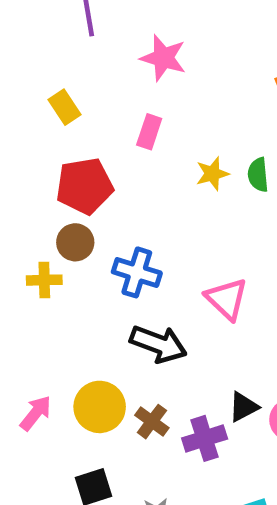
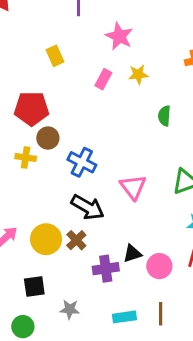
yellow star: (212, 174) -> (138, 74), moved
red pentagon: (85, 186) -> (32, 109), moved
brown cross: (152, 422) -> (76, 240), moved

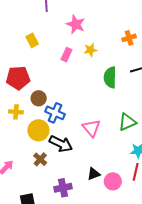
green semicircle: (164, 116) -> (110, 77), size x1.5
brown circle: (48, 138) -> (39, 98), moved
yellow circle: (46, 239) -> (38, 130), moved
brown cross: (76, 240) -> (40, 159), moved
purple cross: (106, 269) -> (63, 188), moved

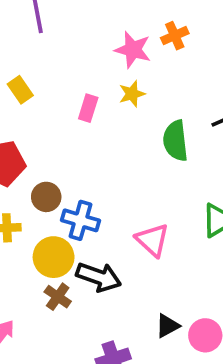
pink star: (76, 24) -> (133, 50), moved
orange cross: (129, 38) -> (175, 36), moved
brown cross: (40, 159) -> (58, 297), moved

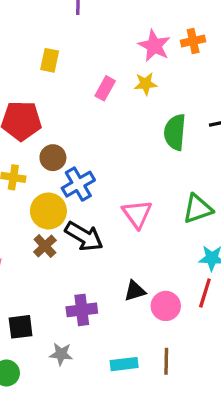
yellow rectangle: (20, 90) -> (50, 60), turned 35
blue cross: (80, 220) -> (78, 184), turned 32

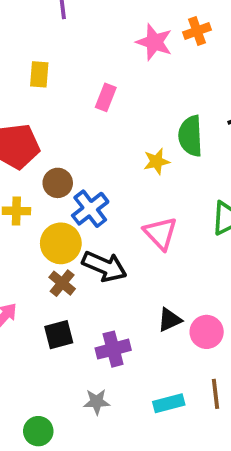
yellow star: (146, 84) -> (157, 161), moved
black square: (21, 327) -> (59, 335), moved

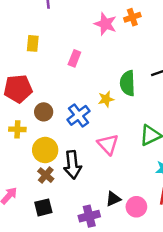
blue cross: (90, 209) -> (79, 115), moved
black arrow: (104, 266) -> (72, 165), turned 60
purple cross: (113, 349) -> (89, 216), moved

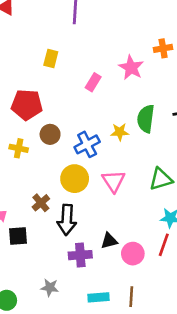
pink star: (105, 24) -> (131, 68), moved
yellow circle: (45, 150) -> (75, 179), moved
black arrow: (72, 165) -> (67, 220), moved
black square: (43, 207) -> (18, 236), moved

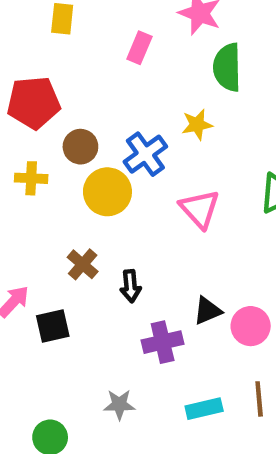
green semicircle: (146, 119) -> (227, 67), moved
yellow circle: (75, 179) -> (107, 192), moved
black arrow: (67, 220) -> (131, 286), size x0.6

